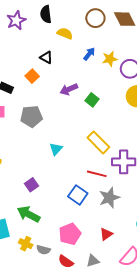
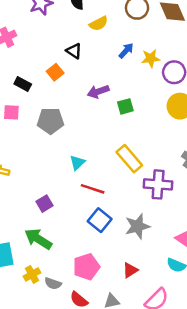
yellow semicircle: (65, 33) -> (99, 24), turned 126
green square: (92, 100) -> (125, 106), turned 32
red line: (97, 174) -> (93, 189), moved
yellow cross: (26, 244) -> (32, 274), turned 32

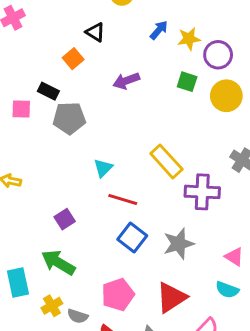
black rectangle: (23, 84) -> (48, 91), moved
green square: (125, 106) -> (187, 82), moved, turned 35
red triangle: (130, 270) -> (171, 297), size x1.6

